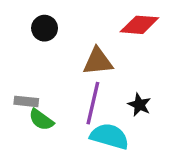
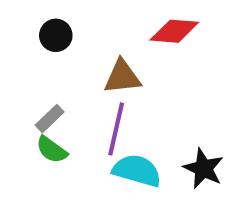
gray rectangle: (26, 101) -> (50, 119), moved, turned -50
black star: (139, 105) -> (203, 168), moved, size x1.4

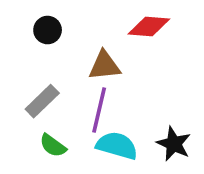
gray rectangle: (50, 119) -> (42, 101), size x1.4
green semicircle: (52, 150) -> (53, 146), moved

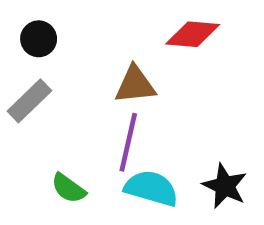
black circle: (48, 30) -> (39, 39), moved
gray rectangle: (42, 101) -> (29, 101), moved

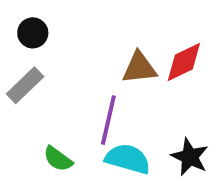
red diamond: (193, 34) -> (184, 62), moved, turned -30
brown triangle: (135, 85) -> (139, 68), moved

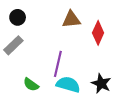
red diamond: (184, 62) -> (98, 33), turned -40
brown triangle: (139, 68) -> (71, 19), moved

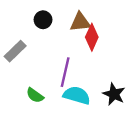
black circle: (18, 17) -> (43, 20), moved
red diamond: (98, 33) -> (92, 37), moved

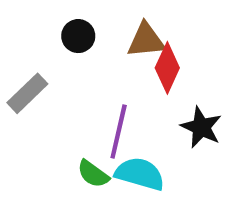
black star: (114, 94) -> (201, 127), moved
green semicircle: (35, 95) -> (93, 174), moved

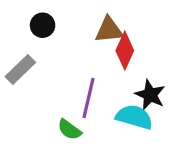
black circle: (78, 36) -> (43, 25), moved
cyan semicircle: (140, 174) -> (134, 117), moved

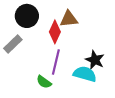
black circle: (43, 25) -> (27, 16), size x1.5
red diamond: (125, 51) -> (55, 32), moved

